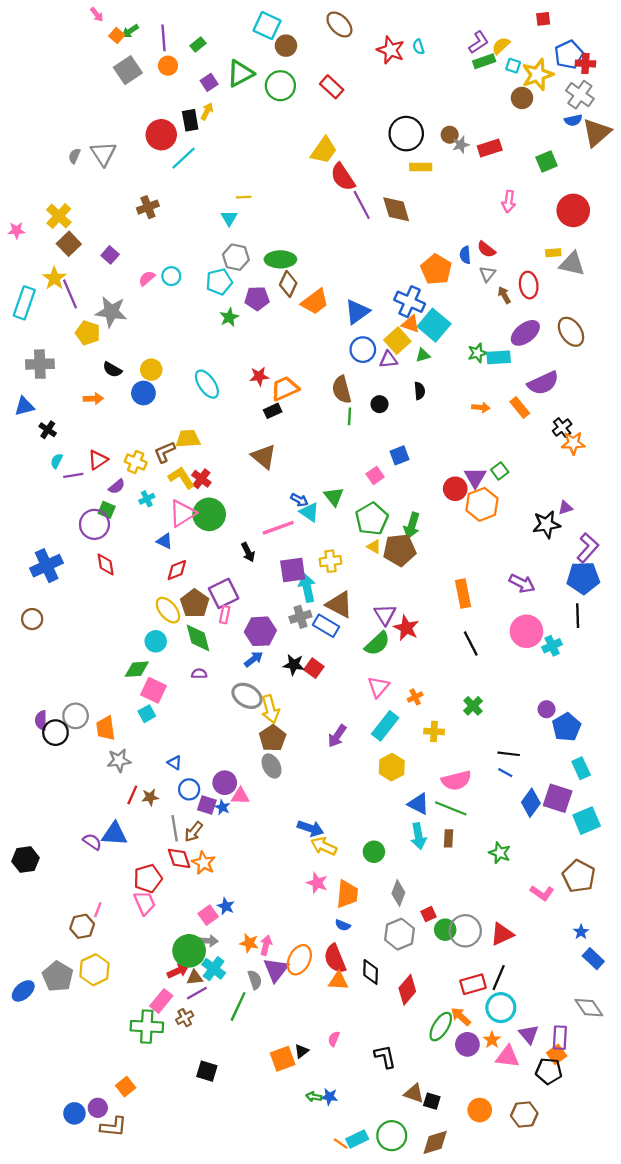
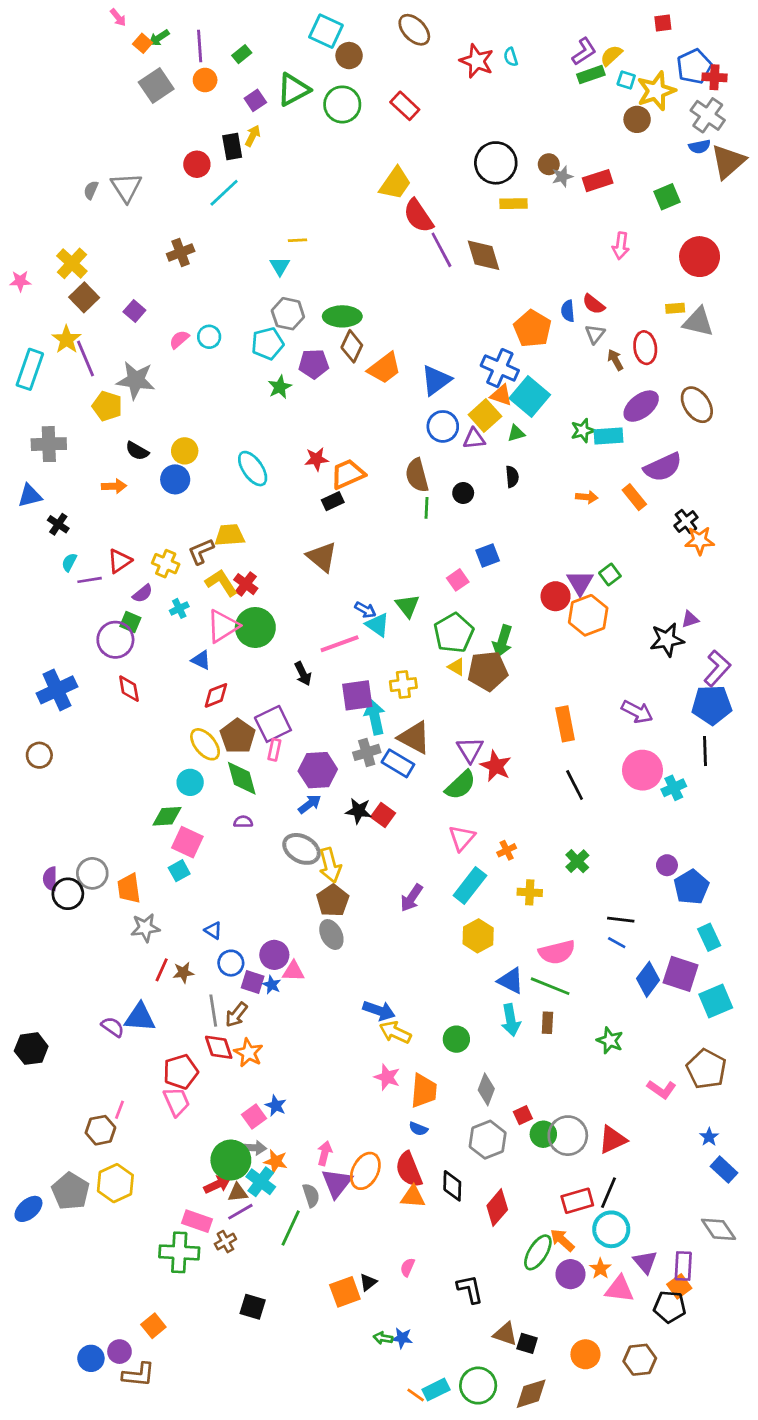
red circle: (161, 135) -> (197, 164), size x0.7
orange star: (249, 943) -> (276, 1161), moved
pink rectangle: (161, 1001) -> (197, 1221), turned 70

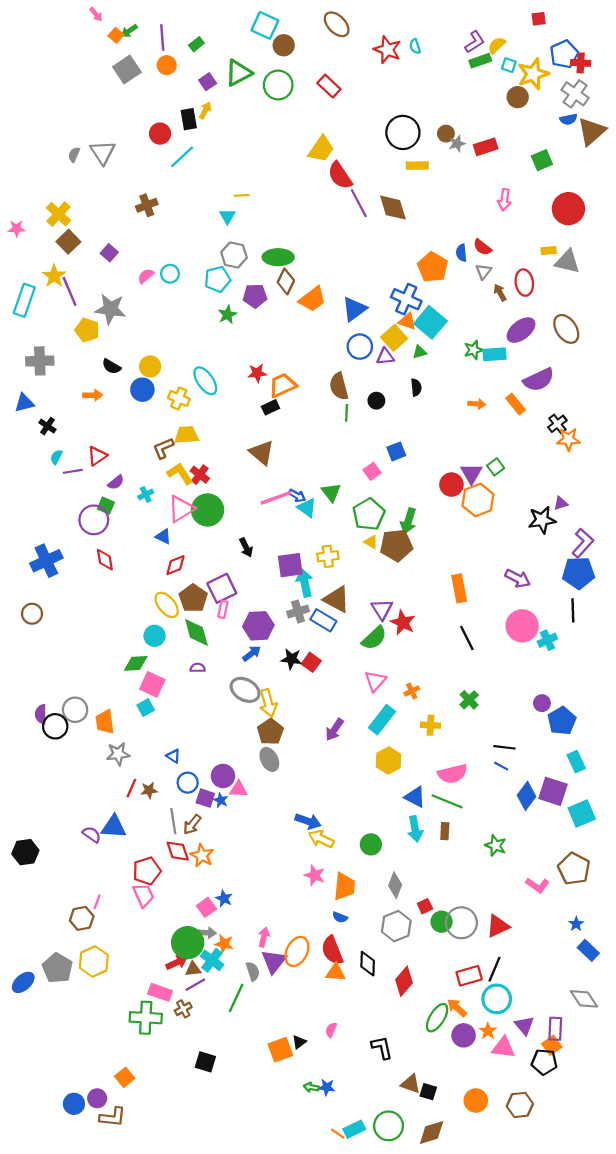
yellow cross: (166, 564) -> (179, 398), moved
pink line: (340, 644) -> (276, 498), moved

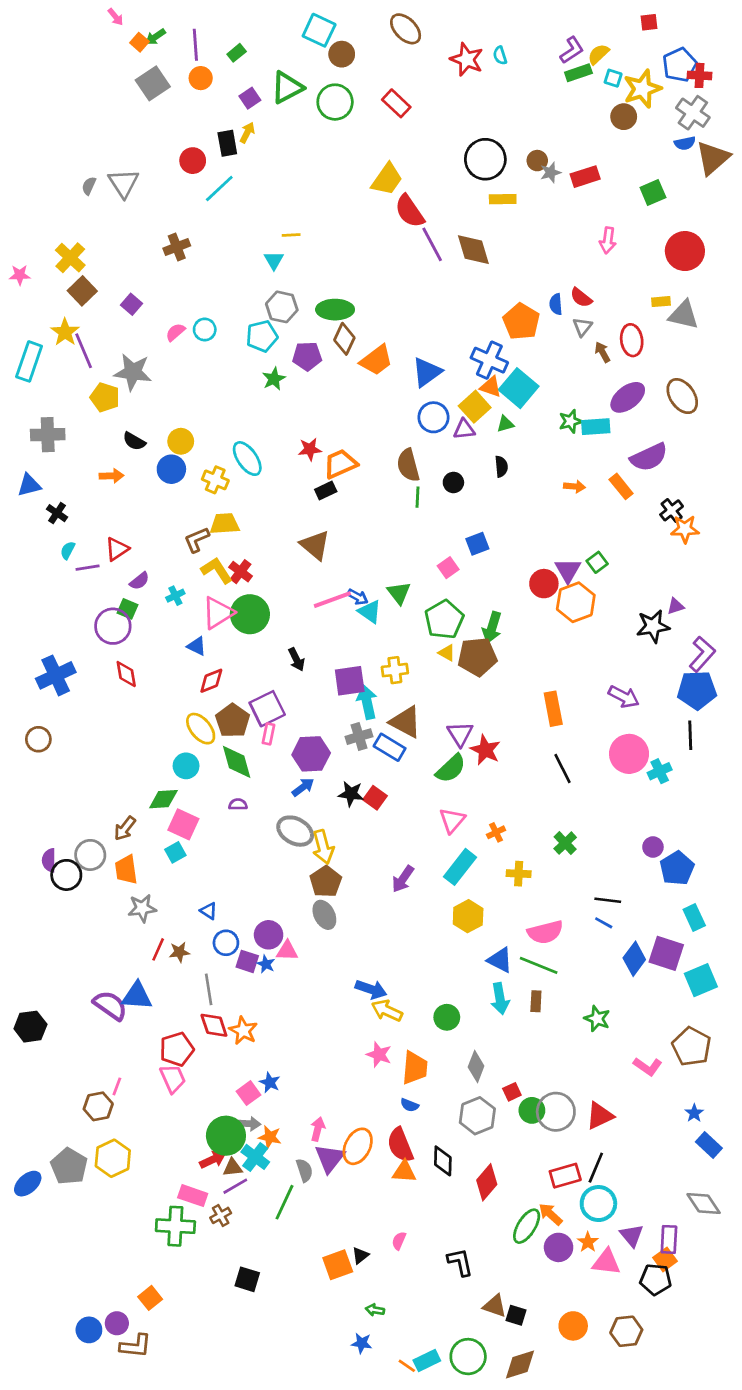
brown arrow: (192, 825) -> (125, 828), moved
purple semicircle: (92, 834) -> (110, 1005), size x1.5
blue star: (327, 1087) -> (362, 1343), moved

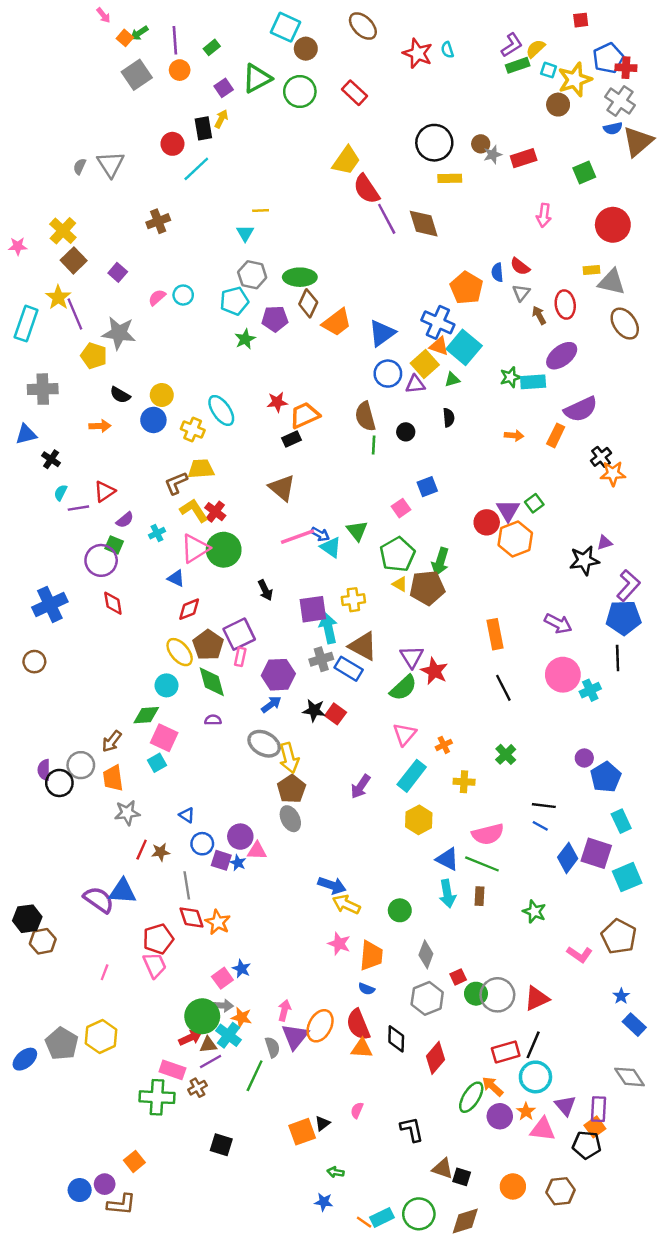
brown ellipse: (682, 396) -> (625, 324), moved
orange rectangle: (621, 486) -> (556, 435), turned 65
brown hexagon: (98, 1106) -> (43, 941), moved

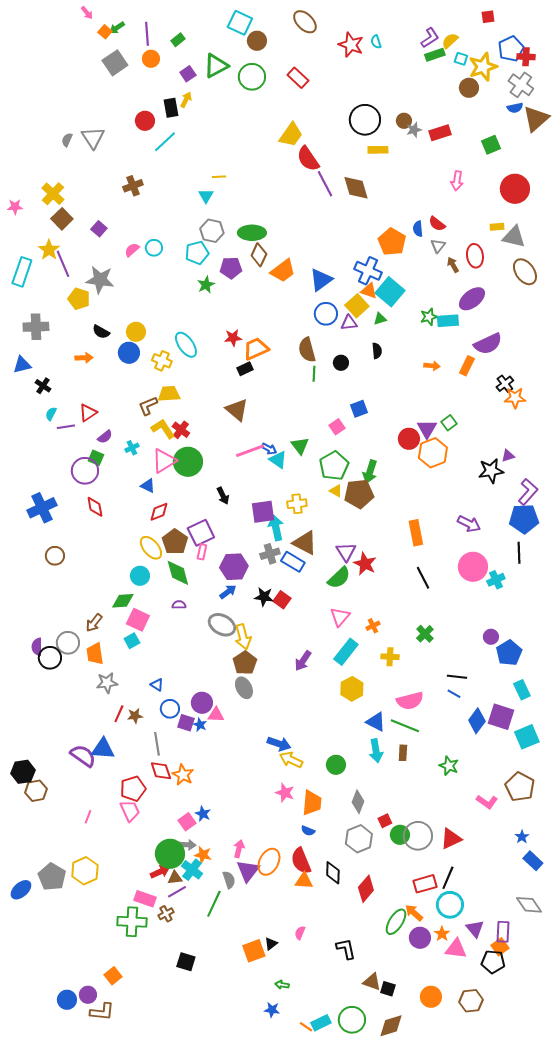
brown circle: (34, 662) -> (55, 556), moved

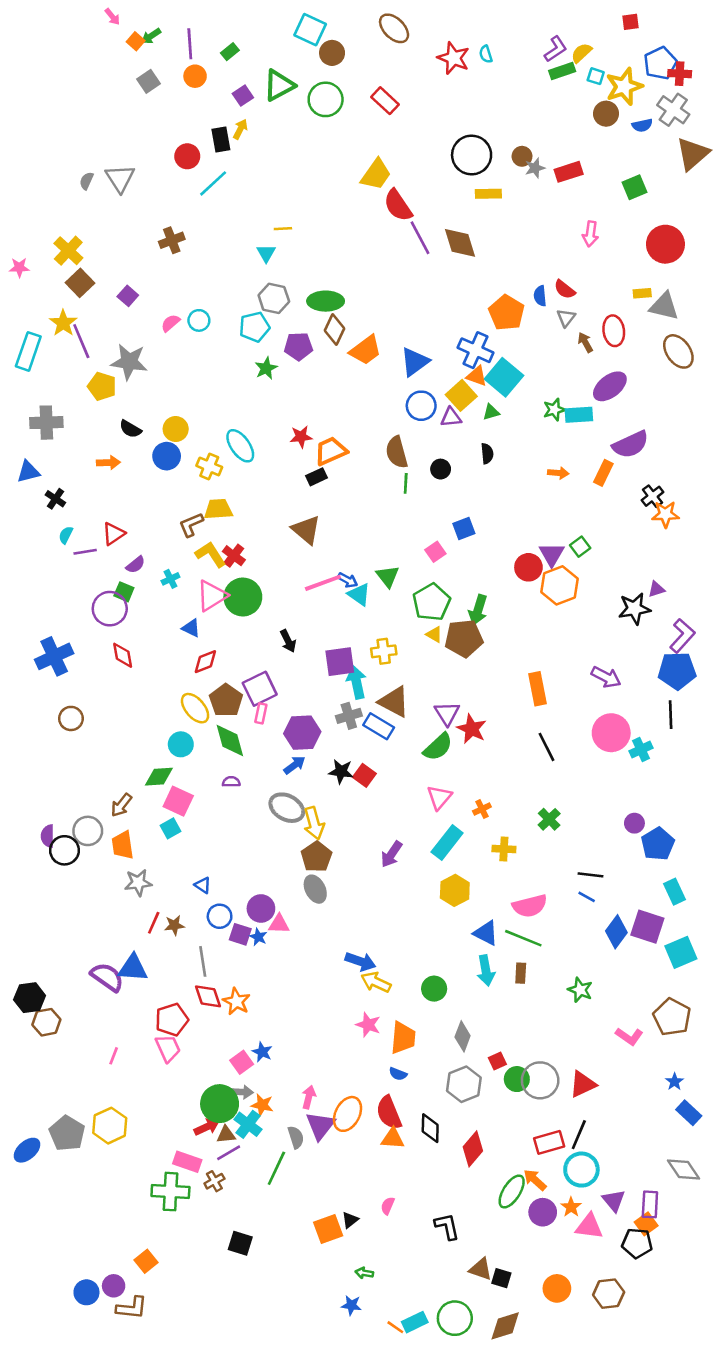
gray square: (115, 63) -> (148, 81), size x0.7
blue semicircle: (515, 108) -> (642, 125), moved

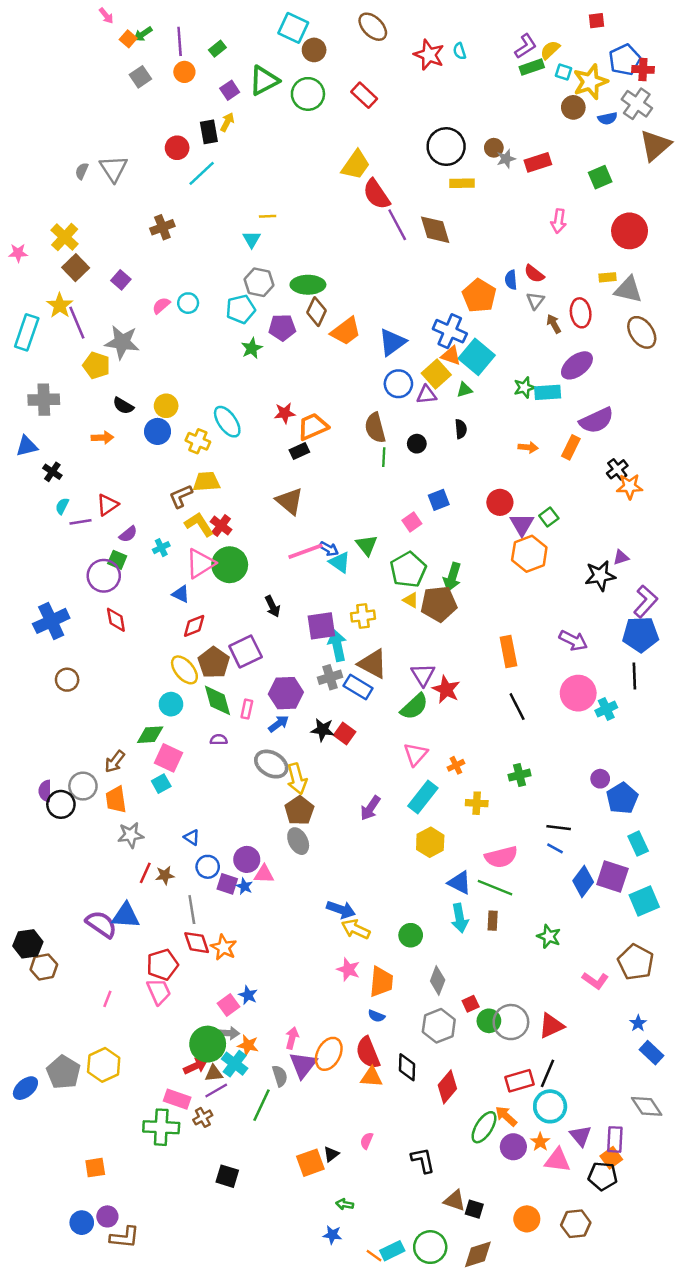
red circle: (528, 567) -> (500, 502), moved
pink rectangle: (261, 713) -> (247, 709), moved
green cross: (549, 819) -> (519, 775), turned 30
orange square: (146, 1261) -> (95, 1168), moved, turned 30

